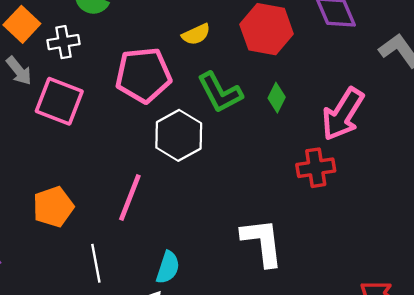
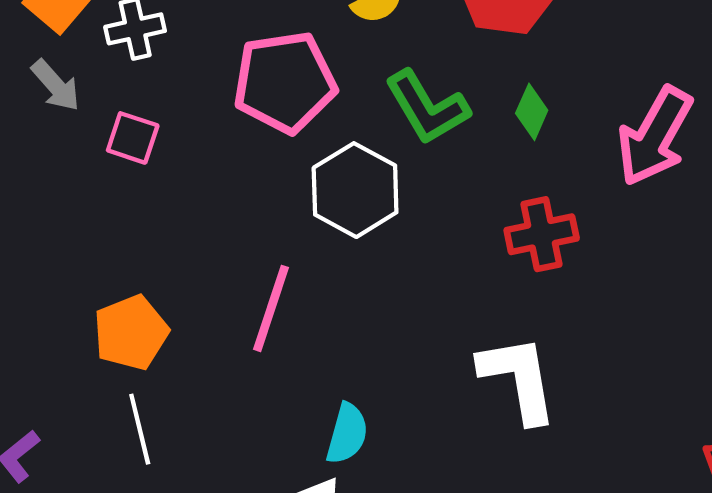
pink square: (59, 101) -> (133, 138), size x0.6
red cross: (316, 168) -> (542, 234), moved
white line: (96, 263) -> (140, 429), moved

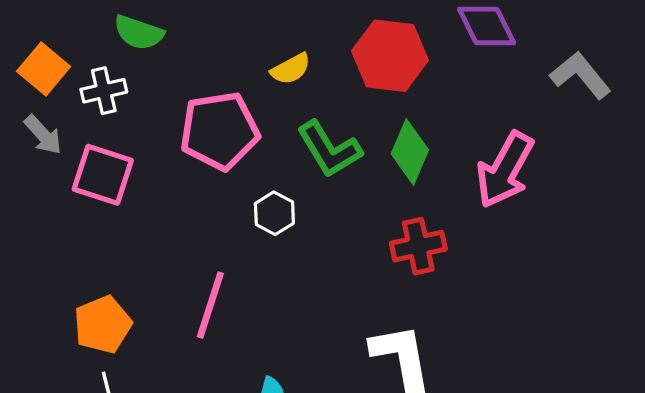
green diamond: (532, 112) -> (410, 152), size x1.5
pink square: (133, 138) -> (103, 175), size x1.5
white hexagon: (355, 190) -> (274, 213), size x0.6

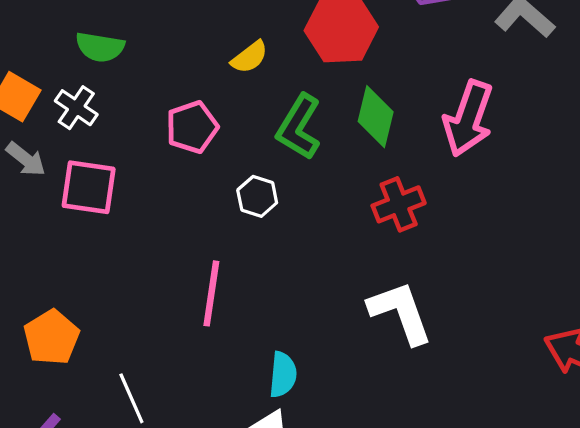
white cross: (104, 91) -> (76, 108), turned -33
pink pentagon: (219, 131) -> (192, 127), size x0.7
green L-shape: (329, 149) -> (299, 127), turned 72
orange pentagon: (103, 325) -> (52, 337), moved

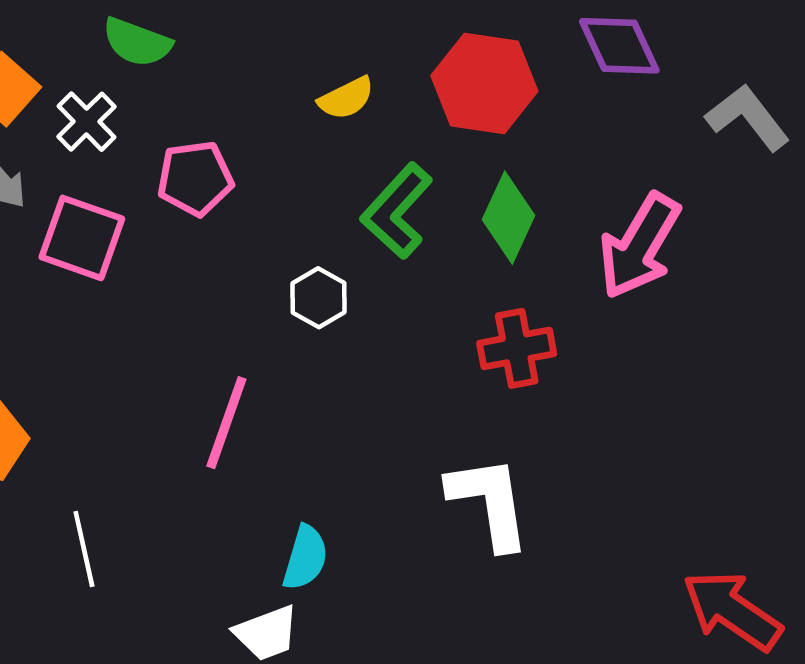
pink pentagon: (192, 127) -> (195, 178), moved

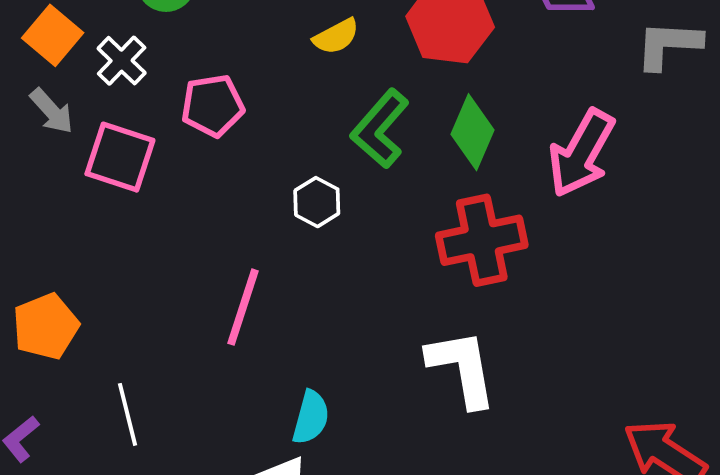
gray L-shape: (748, 117) -> (669, 45), turned -48
red cross: (517, 348) -> (482, 240), size x1.4

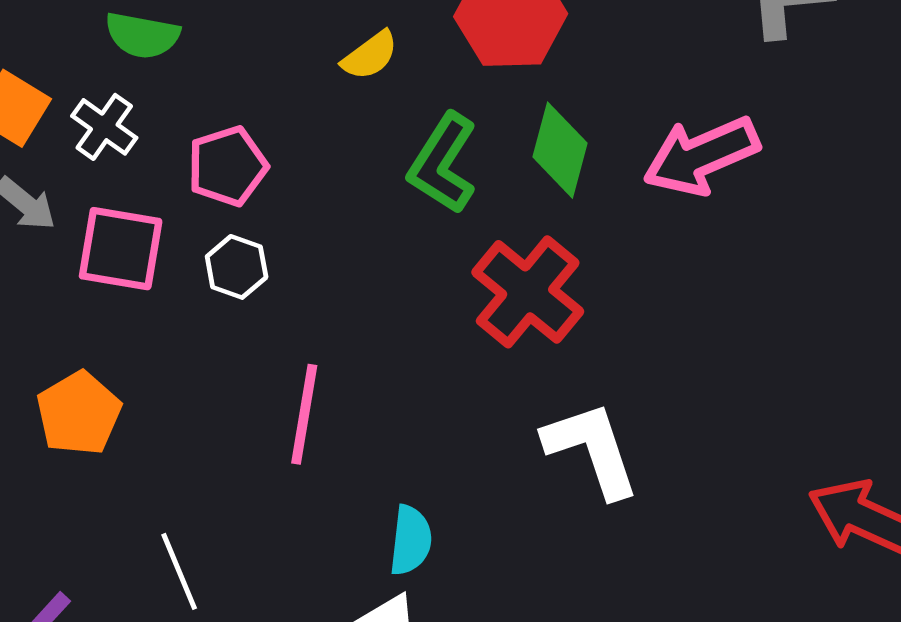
pink arrow: (581, 153) -> (701, 156), turned 46
white hexagon: (317, 202) -> (237, 267), moved
red cross: (482, 240) -> (528, 292), moved, turned -30
orange pentagon: (46, 326) -> (79, 413), moved

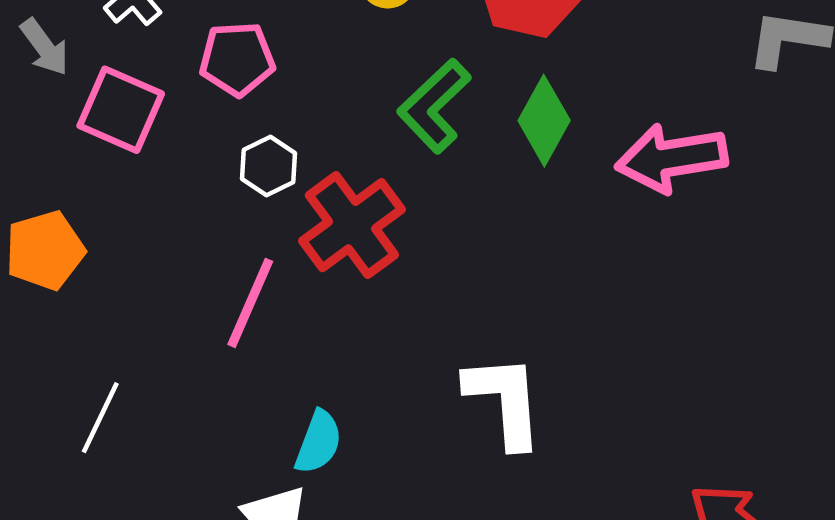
white hexagon: (237, 267) -> (269, 166), moved
red cross: (528, 292) -> (352, 225), moved
white line: (179, 571) -> (100, 418), turned 34

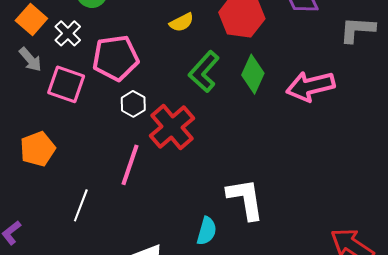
pink pentagon: (237, 59) -> (116, 58), size x1.4
white line: (100, 418) -> (81, 205), moved
cyan semicircle: (318, 442) -> (207, 231), moved

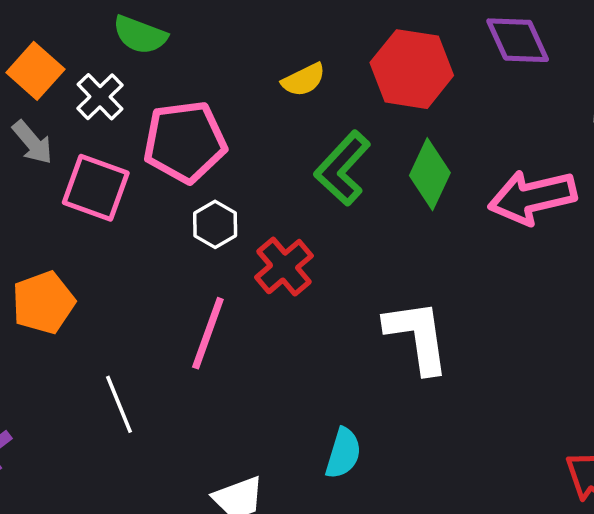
red cross: (172, 127) -> (284, 267), size x0.7
white L-shape: (245, 199) -> (417, 336), moved
white line: (81, 205) -> (119, 404), turned -44

